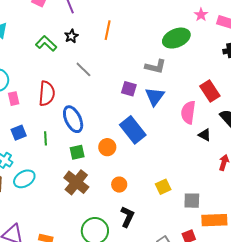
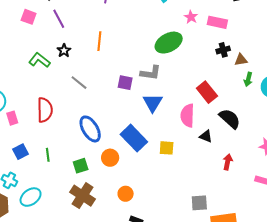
purple square: (129, 89) -> (125, 83), moved
blue ellipse: (73, 119) -> (90, 129), moved
yellow square: (163, 187) -> (167, 148), moved, turned 35

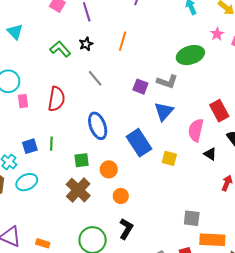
blue square: (20, 152) -> (30, 146), moved
orange circle: (110, 158) -> (109, 169), moved

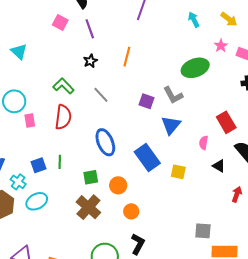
green L-shape: (60, 49) -> (63, 86), moved
gray L-shape: (167, 82) -> (173, 95), turned 45
pink semicircle: (196, 130) -> (204, 143), size x0.6

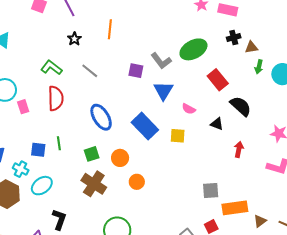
green ellipse: (195, 68) -> (193, 49), moved
pink semicircle: (204, 143) -> (189, 109), moved, turned -64
blue square: (38, 165) -> (38, 150), turned 35
black L-shape: (138, 244) -> (59, 219), moved

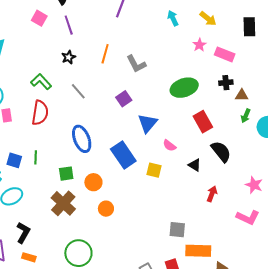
gray L-shape: (161, 61) -> (136, 64), moved
purple square: (136, 71) -> (124, 99), turned 35

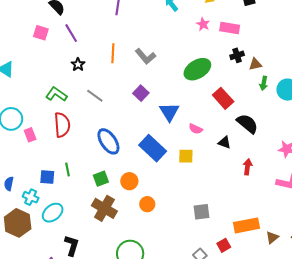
gray square: (177, 230) -> (202, 212), moved

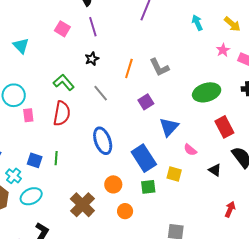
pink square: (41, 33) -> (62, 29), moved
orange line: (113, 53) -> (129, 68), moved
red arrow: (248, 167) -> (230, 209), moved
green square: (101, 179) -> (148, 187), moved

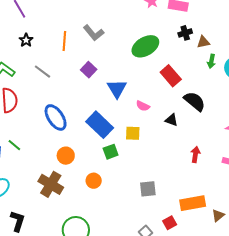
green line: (56, 158) -> (14, 145), turned -40
orange circle: (113, 184) -> (66, 156), moved

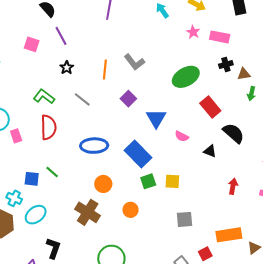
blue ellipse: (56, 117) -> (94, 146), turned -60
yellow square: (133, 133) -> (172, 181), moved

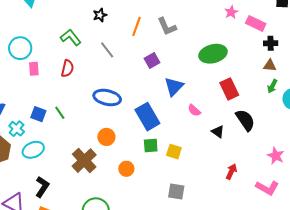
black cross: (226, 65) -> (271, 43), moved
red semicircle: (48, 127) -> (67, 68), size x0.7

